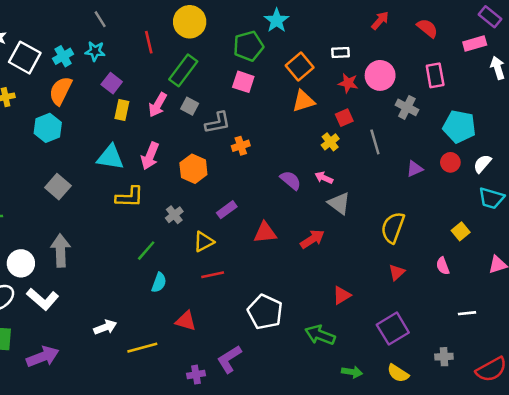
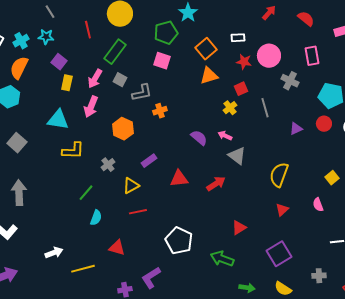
pink arrow: (150, 156) -> (91, 107), moved

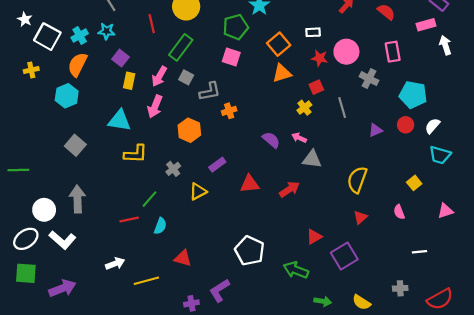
gray triangle: (237, 156) -> (312, 159), turned -30
red line: (138, 212) -> (129, 219), moved
purple square: (279, 254) -> (344, 256), moved

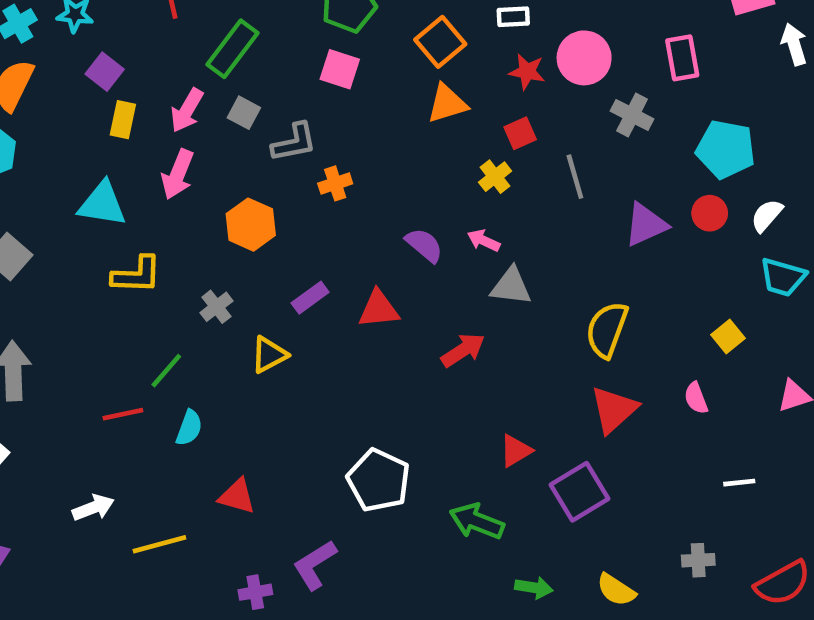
purple triangle: (375, 130) -> (646, 225), size x1.5
red triangle: (250, 184) -> (379, 309), moved
red triangle: (360, 217) -> (614, 410), size x1.6

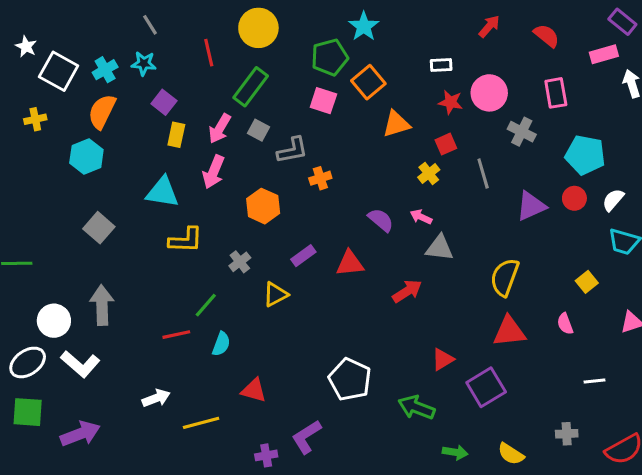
orange square: (440, 42) -> (368, 82), moved
red triangle: (614, 410) -> (509, 331), turned 36

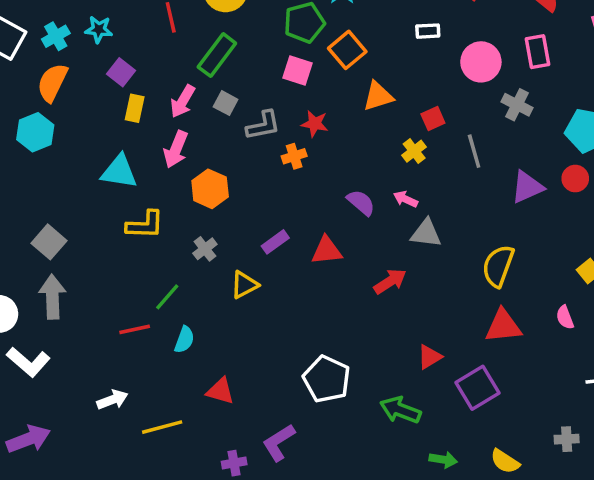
pink rectangle: (556, 93) -> (538, 52), moved
red star: (450, 102) -> (315, 124), moved
orange hexagon: (263, 206) -> (210, 189), moved
gray square: (99, 228) -> (49, 242), moved

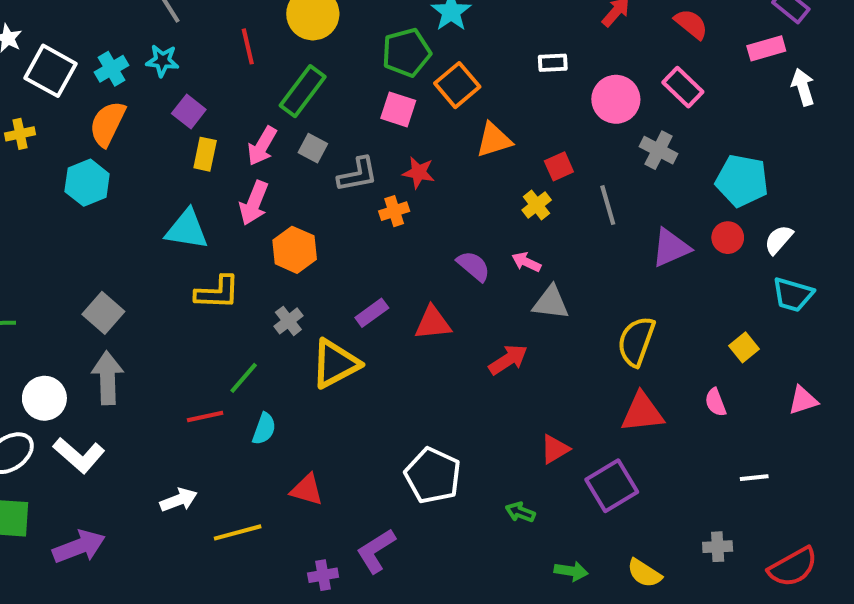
pink rectangle: (538, 52) -> (683, 87), turned -36
yellow triangle: (244, 285) -> (335, 364), size x1.5
green arrow: (400, 410) -> (520, 512), size x0.6

